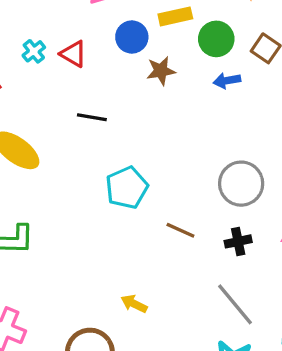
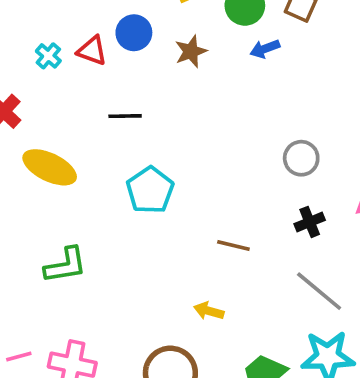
blue circle: (132, 37) -> (134, 33), moved
gray circle: (241, 184) -> (301, 158), size x0.7
cyan pentagon: (127, 188) -> (150, 190), moved
brown line: (180, 230) -> (233, 245), moved

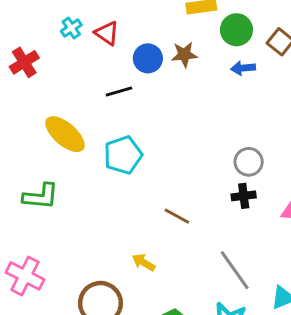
blue circle: (134, 33) -> (148, 58), moved
black line: (125, 116) -> (119, 92), turned -30
yellow ellipse: (50, 167) -> (65, 134), moved
black cross: (310, 222) -> (244, 196), moved

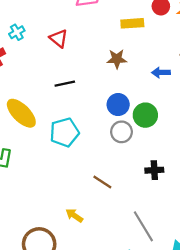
cyan cross: (71, 28) -> (17, 32), moved
green circle: (236, 30) -> (145, 115), moved
blue circle: (148, 58) -> (118, 105), moved
gray circle: (249, 162) -> (121, 132), moved

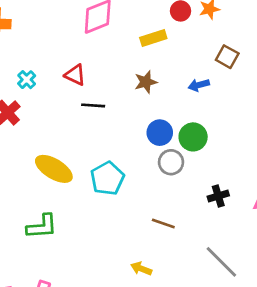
black line: (65, 84) -> (93, 105), moved, turned 30

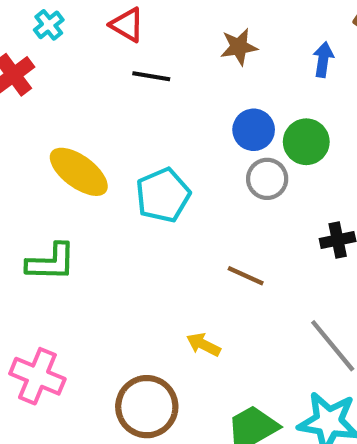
blue arrow: (199, 85) -> (323, 60), turned 108

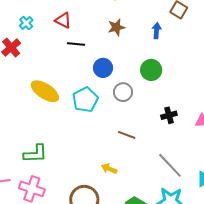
blue circle: (254, 130) -> (103, 68), moved
gray circle: (267, 179) -> (123, 92), moved
green L-shape: (51, 262) -> (35, 154), moved

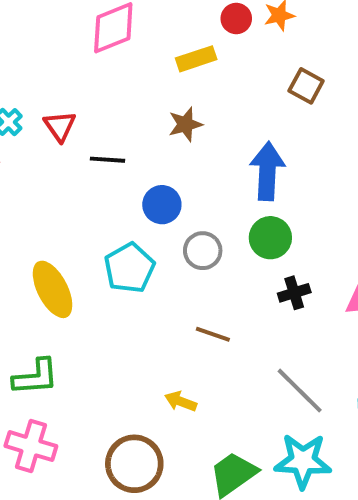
red triangle: (63, 20) -> (60, 126), moved, turned 30
blue arrow: (157, 31) -> (267, 171), moved, size x1.8
green circle: (151, 70) -> (270, 238), moved
yellow ellipse: (45, 91) -> (53, 289), moved, turned 32

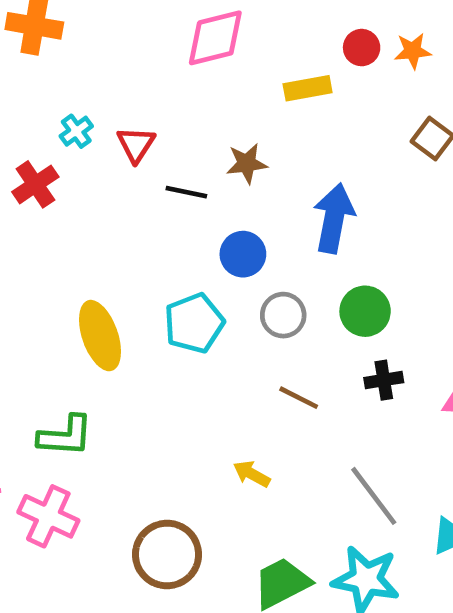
brown star: (185, 124) -> (247, 163), moved
blue arrow: (267, 171) -> (334, 218), moved
brown line: (213, 334) -> (299, 398), moved
yellow arrow: (181, 401) -> (252, 474), moved

